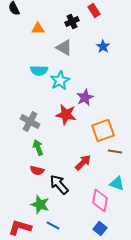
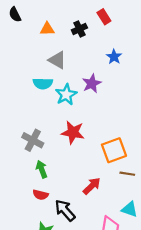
orange triangle: (38, 28) -> (47, 29), moved
gray triangle: (64, 48) -> (57, 60), moved
purple star: (85, 98) -> (92, 83), moved

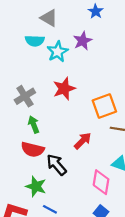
blue star: (114, 57) -> (96, 11), moved
red star: (73, 132) -> (64, 89), turned -30
gray cross: (33, 140) -> (25, 96), turned 30
red semicircle: (41, 195) -> (33, 149), size x1.5

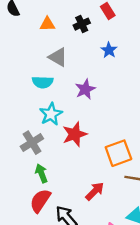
purple star: (83, 41) -> (85, 89), moved
cyan star: (58, 52) -> (51, 114), moved
red semicircle: (33, 149) -> (40, 201), turned 110

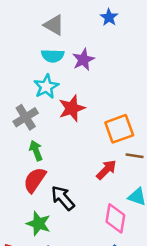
cyan semicircle: (43, 82) -> (53, 56), moved
red arrow: (95, 191) -> (106, 170), moved

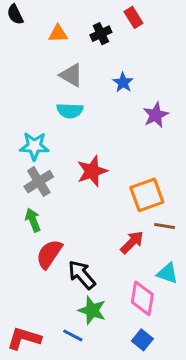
blue star: (109, 17) -> (123, 82), moved
purple star: (83, 60) -> (156, 115), moved
cyan star: (46, 87) -> (34, 146), moved, turned 30
green arrow: (36, 151) -> (33, 220), moved
green star: (39, 224) -> (92, 310), moved

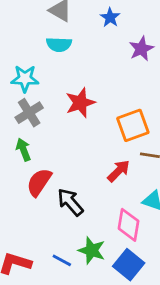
green star: (92, 310) -> (92, 250), moved
blue square: (142, 340) -> (129, 265), size x1.5

